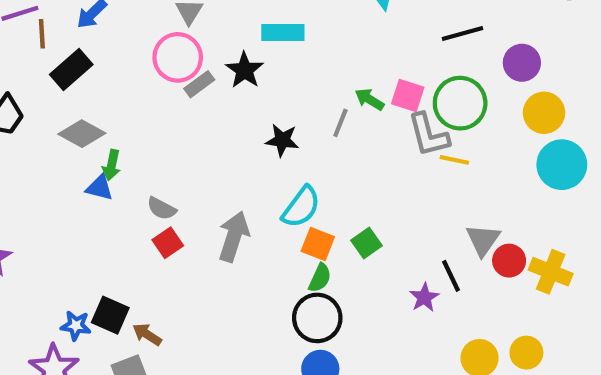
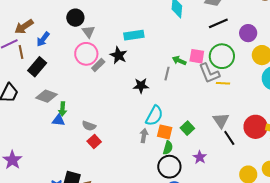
gray arrow: (234, 236) -> (144, 136), moved, size x0.6
gray triangle: (483, 240) -> (221, 120), moved
red circle: (509, 261) -> (256, 127), size x1.5
purple star: (424, 297) -> (200, 157), moved

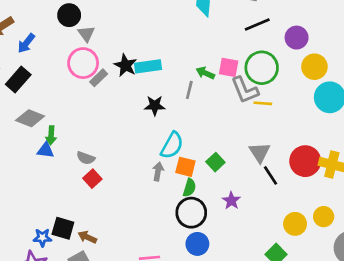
cyan rectangle: (134, 35) -> (148, 66), moved

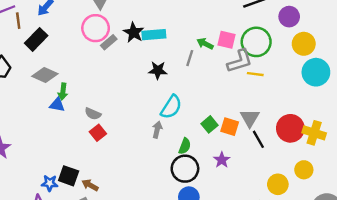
gray L-shape: (245, 90) -> (240, 61), turned -88
orange square: (185, 167) -> (230, 127), moved
yellow circle: (324, 217) -> (304, 170), moved

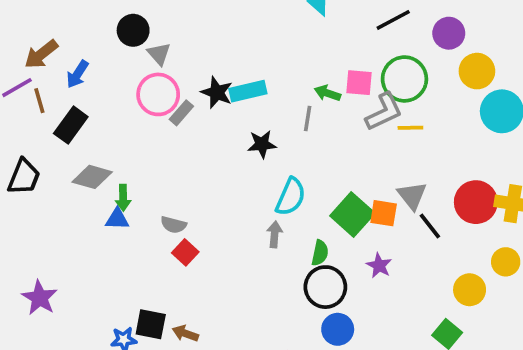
green square: (209, 124) -> (352, 214), size x1.6

